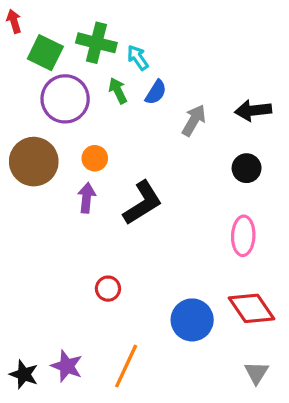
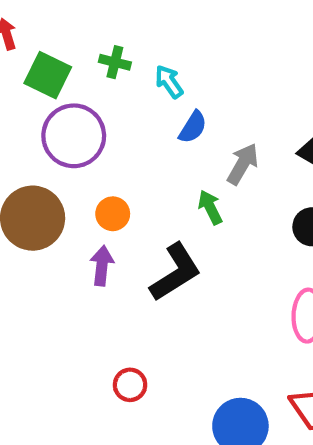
green cross: (96, 43) -> (115, 62), size x0.6
green arrow: (118, 91) -> (210, 207), moved

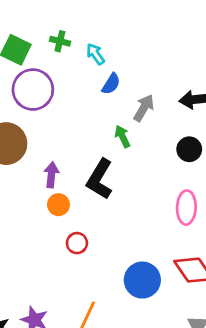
orange circle: (113, 214) -> (58, 205), moved
black L-shape: (175, 272) -> (100, 179), turned 153
red circle: (130, 385) -> (77, 243), moved

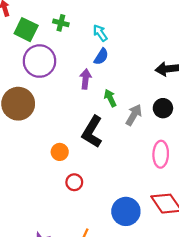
cyan arrow: (95, 54) -> (100, 33), moved
gray arrow: (144, 108) -> (134, 115), moved
purple arrow: (51, 175) -> (86, 79), moved

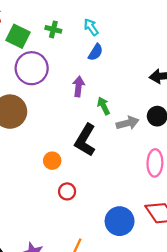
cyan arrow: (100, 33) -> (91, 27), moved
blue semicircle: (101, 57) -> (96, 52), moved
gray arrow: (134, 115) -> (128, 123), turned 45

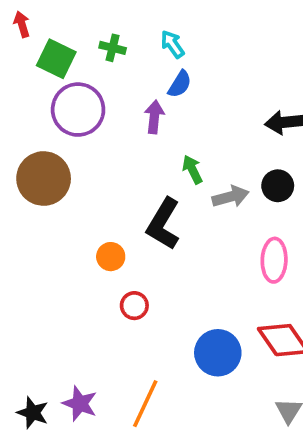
purple arrow: (78, 86) -> (154, 117), moved

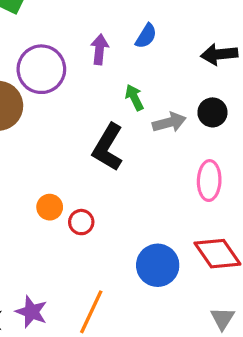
blue semicircle: (180, 84) -> (146, 36), moved
purple circle: (78, 110) -> (41, 69), moved
orange circle: (111, 257) -> (50, 207), moved

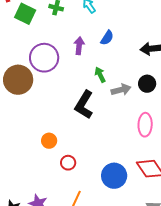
red circle: (81, 222) -> (68, 163), moved

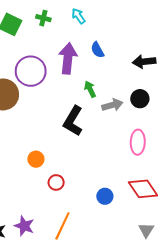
blue semicircle: (107, 38) -> (97, 50), turned 119
purple arrow: (79, 46) -> (68, 58), size x1.6
blue circle: (114, 176) -> (105, 196), size x0.6

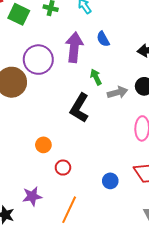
purple star: (24, 226) -> (32, 196), moved, turned -30

